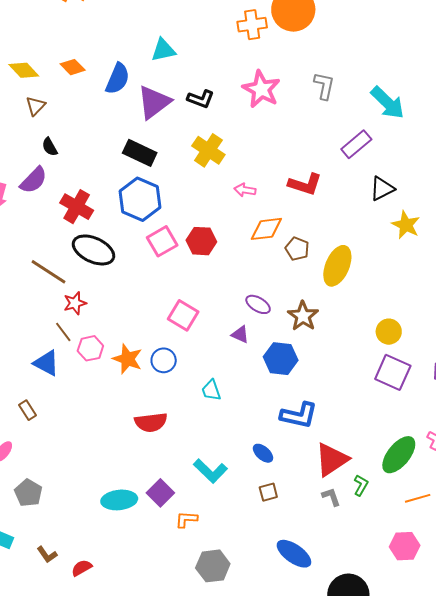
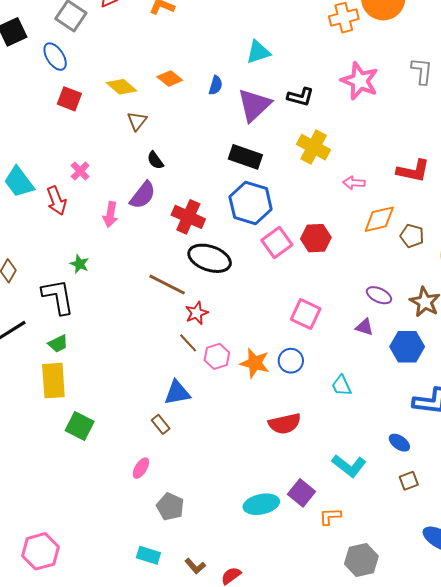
blue semicircle: (118, 79) -> (216, 85), size x0.6
blue triangle: (46, 363) -> (177, 393), moved, turned -32

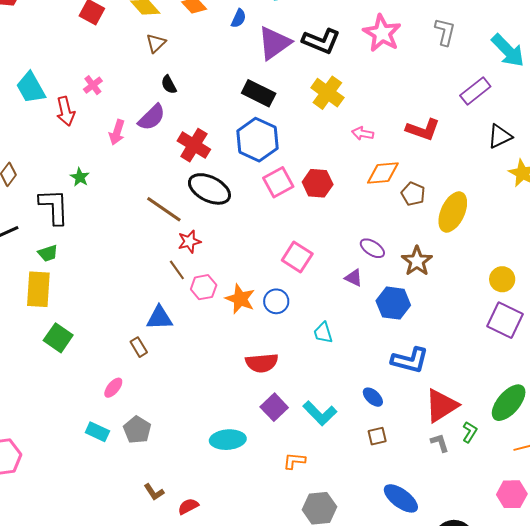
black L-shape: (300, 97) -> (321, 41), size x1.4
purple square: (302, 493) -> (274, 407), moved
cyan rectangle: (148, 555) -> (97, 432), moved

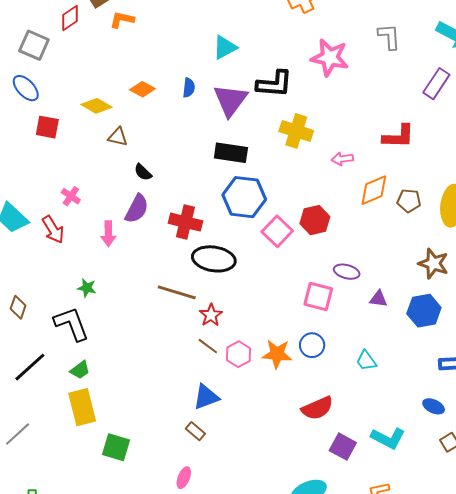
brown triangle: (156, 43) -> (118, 137), turned -45
purple ellipse: (372, 248) -> (347, 272), moved

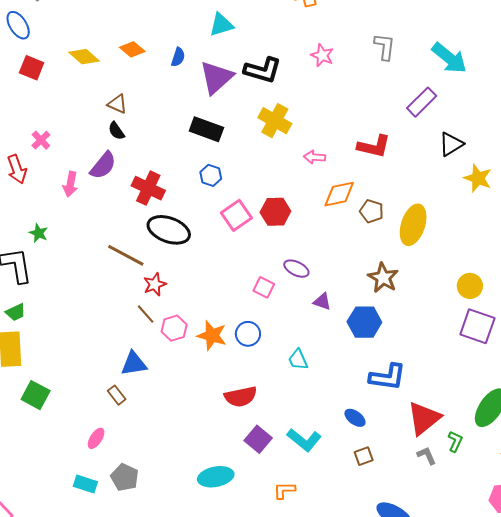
pink star: (330, 58) -> (322, 55), size x0.6
brown triangle: (118, 137) -> (117, 104), moved
blue hexagon: (244, 197) -> (211, 175), size x0.5
pink square: (318, 297) -> (264, 287), size x0.7

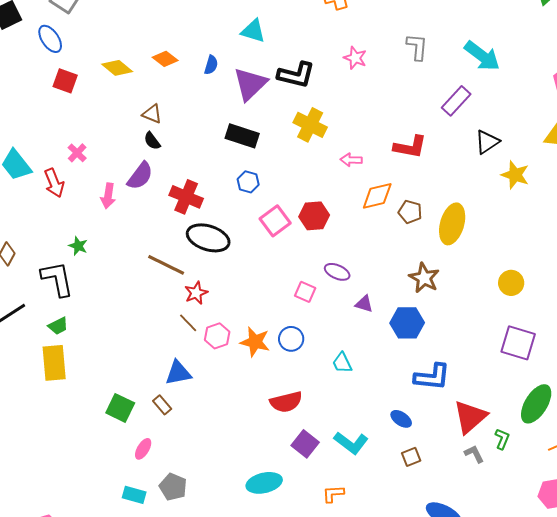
cyan triangle: (221, 25) -> (253, 31), turned 36
purple square: (477, 326) -> (518, 343), moved
green square: (36, 395) -> (120, 408), moved

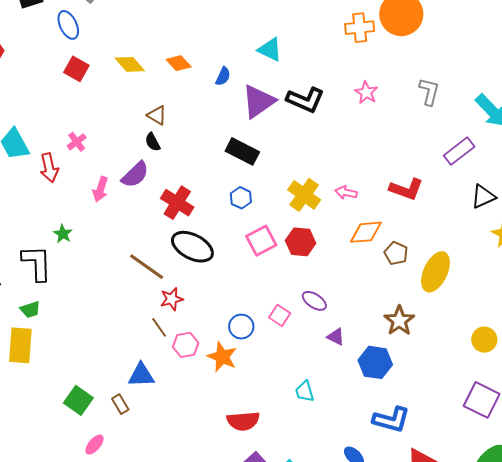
yellow cross: (310, 125) -> (304, 195), moved
blue circle: (291, 339) -> (241, 327), moved

